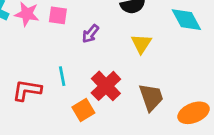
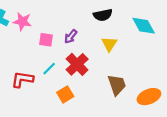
pink square: (58, 15) -> (46, 40), moved
cyan line: (62, 76) -> (49, 69), turned 56
red cross: (106, 86) -> (77, 64), moved

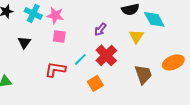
cyan diamond: (144, 26) -> (154, 19), moved
pink square: (46, 40) -> (59, 36), moved
orange ellipse: (149, 97) -> (173, 62), moved

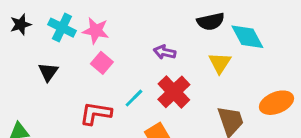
purple arrow: (100, 29) -> (165, 52), turned 64
pink square: (59, 36) -> (102, 63), turned 32

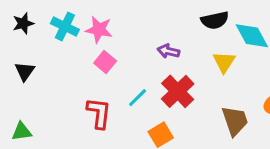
black triangle: (48, 72) -> (25, 71), moved
red L-shape: (96, 113) -> (99, 113), turned 88

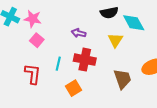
red cross: (178, 91) -> (85, 60), turned -35
cyan line: (138, 98) -> (58, 64), turned -32

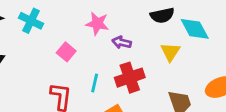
pink star: (33, 19) -> (97, 23), moved
red cross: (85, 60) -> (130, 78), turned -30

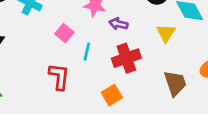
cyan line: (95, 83) -> (87, 52), moved

